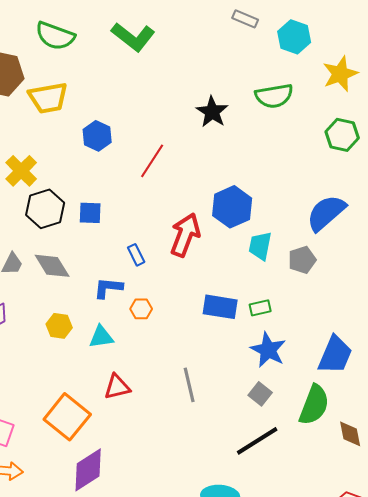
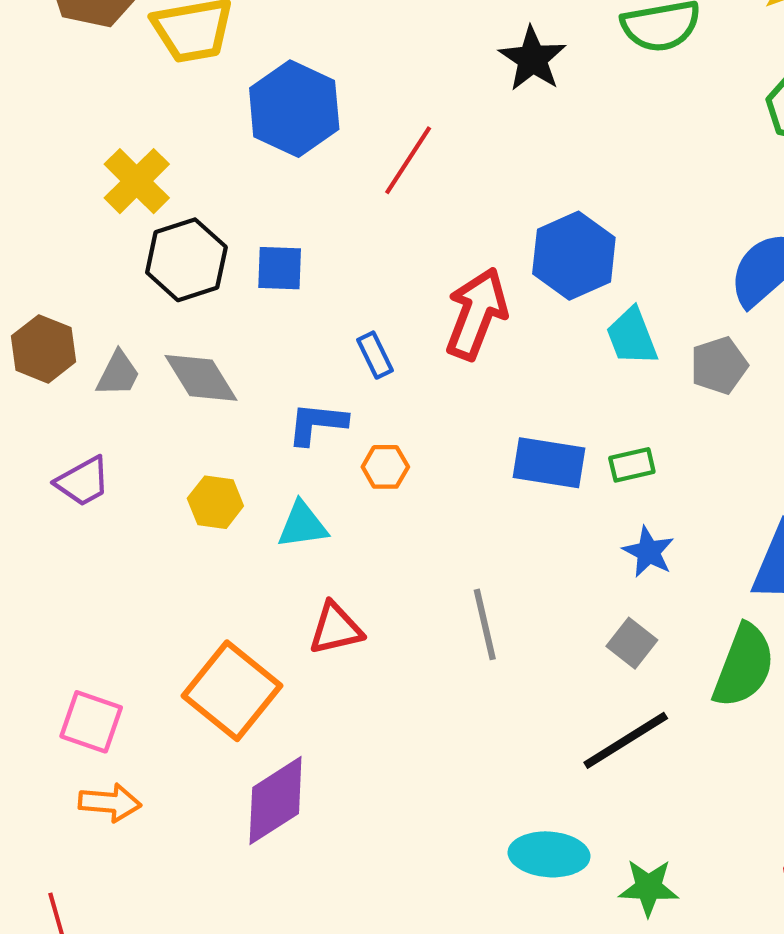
blue hexagon: (97, 136) -> (294, 109), size x1.5
cyan trapezoid: (260, 246) -> (632, 336), turned -32
blue star: (268, 350) -> (648, 552), size x0.7

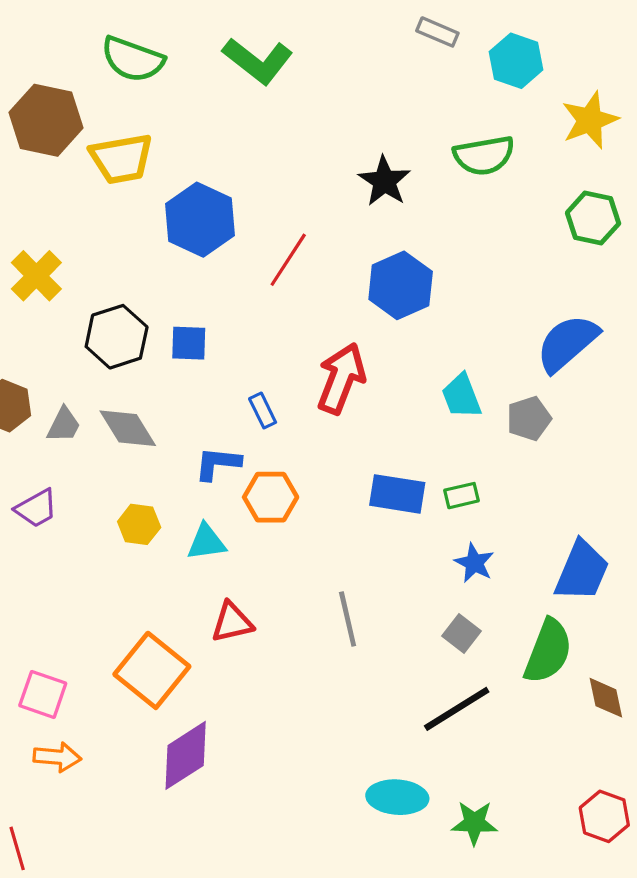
yellow cross: (137, 181) -> (36, 276), moved
blue hexagon: (574, 256) -> (401, 285), moved
orange hexagon: (385, 467) -> (271, 497), size x1.5

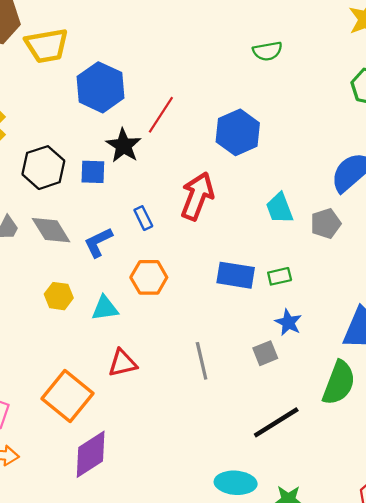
green semicircle: (484, 155) -> (267, 51), moved, size x0.7
black star: (384, 181) -> (124, 146), moved
blue L-shape: (218, 463) -> (98, 242), moved, turned -32
gray square: (461, 633) -> (265, 353), moved, turned 30

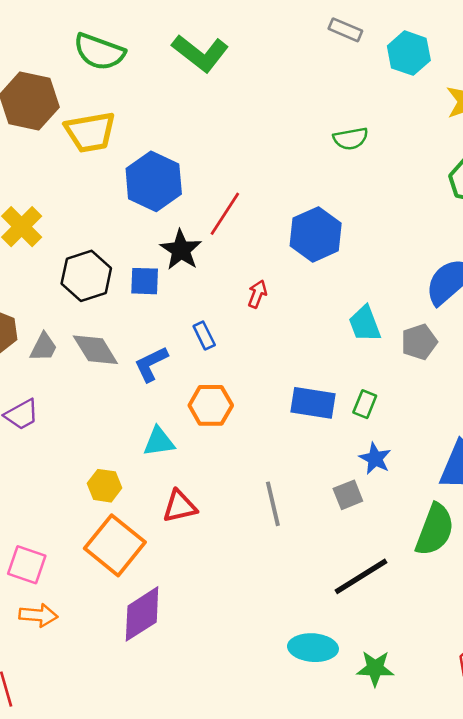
red arrow: (197, 196) -> (257, 294), moved, size x0.5
green rectangle: (280, 276) -> (365, 404), turned -55
yellow hexagon: (59, 296) -> (104, 486), moved

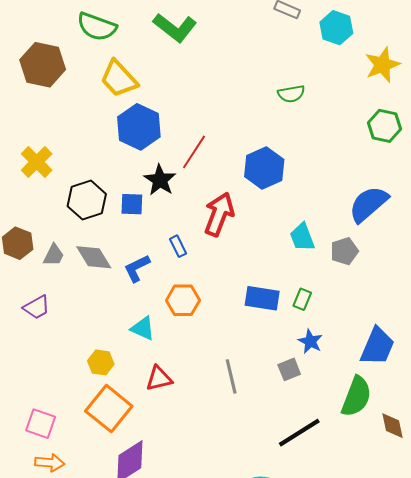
yellow trapezoid: (90, 132) -> (119, 79), moved, turned 57
red arrow: (257, 294) -> (219, 214), size x2.0
cyan triangle: (159, 442) -> (143, 328), turned 32

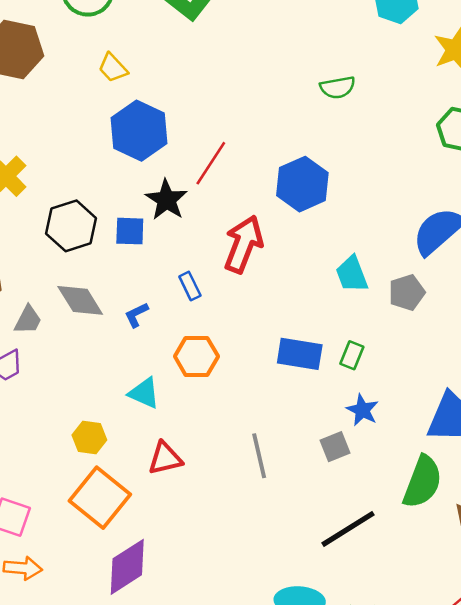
yellow trapezoid: (119, 79) -> (113, 68), size x0.6
gray trapezoid: (54, 255) -> (28, 320), moved
blue L-shape: (137, 268) -> (136, 315), size x0.7

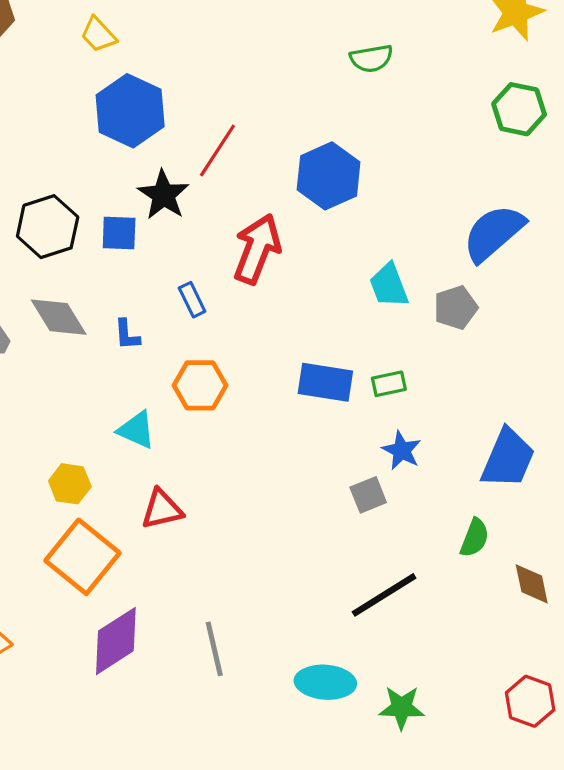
blue L-shape: (136, 315) -> (127, 335), turned -68
green rectangle: (352, 355) -> (389, 384), turned 56
gray line: (259, 456) -> (214, 649), moved
green semicircle: (422, 482) -> (475, 538), size x0.6

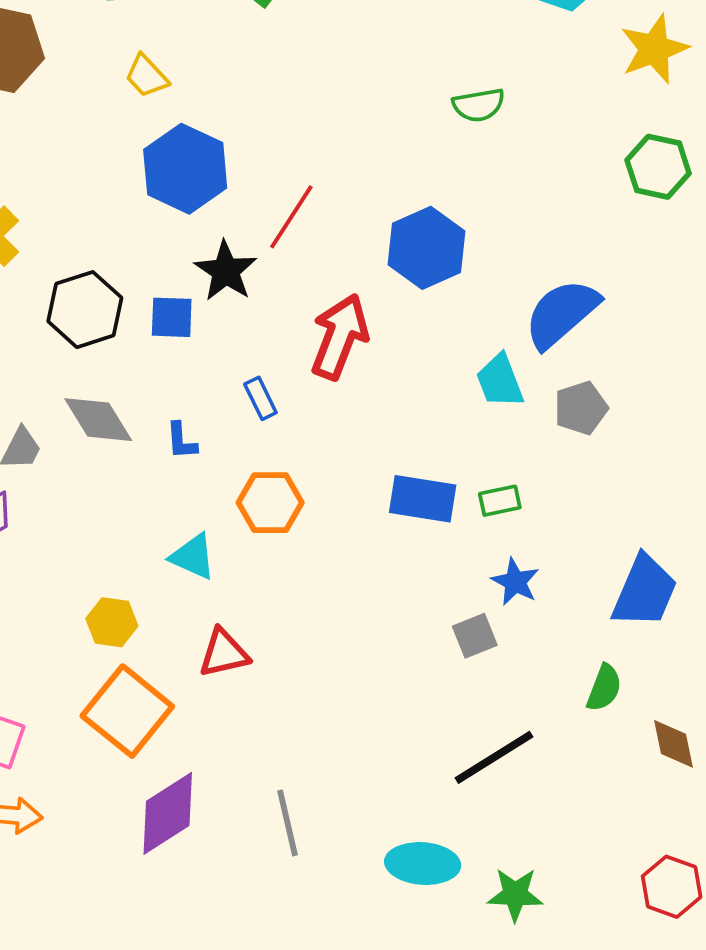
blue semicircle: (494, 233) -> (562, 313), moved

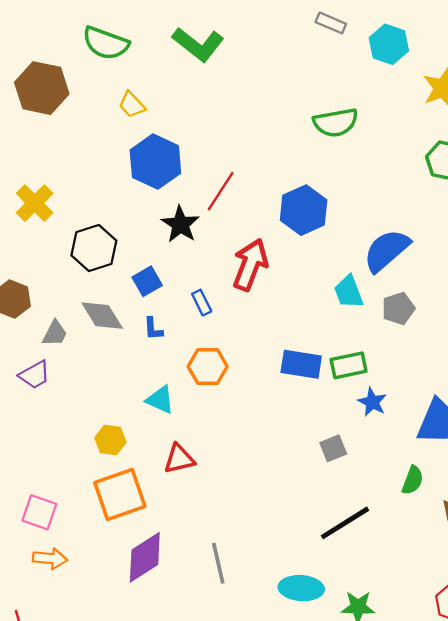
green semicircle: (479, 105) -> (336, 122), size x1.4
blue square: (172, 317) -> (147, 281), moved, turned -32
green rectangle: (500, 501) -> (349, 365), size x1.4
blue star: (515, 582) -> (372, 402), moved
orange square: (127, 711) -> (120, 494), turned 32

